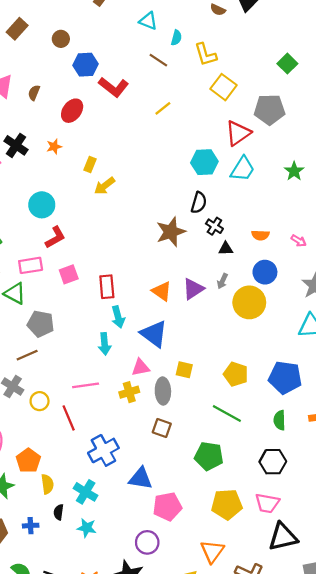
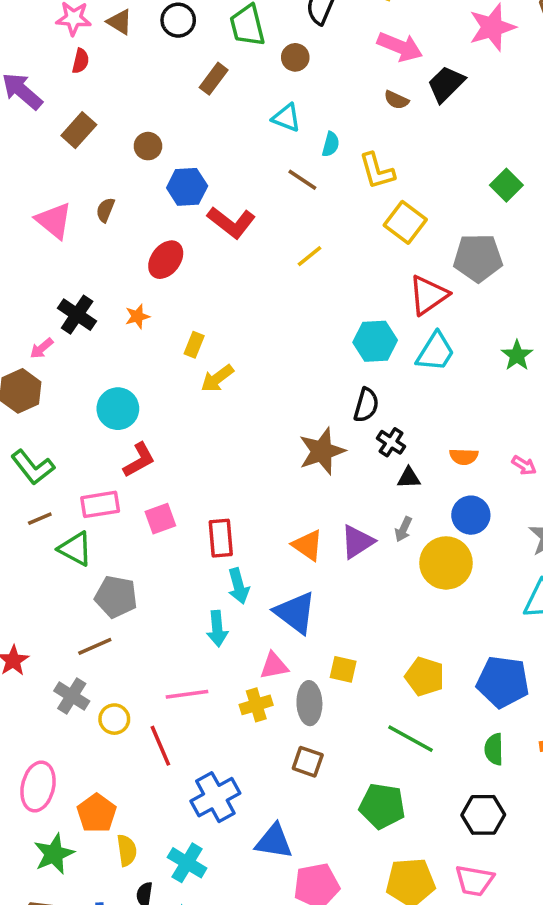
brown semicircle: (34, 93) -> (105, 210), moved

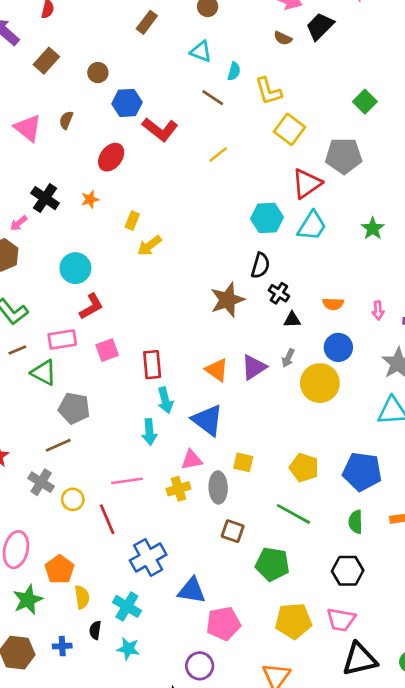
pink arrow: (524, 465) -> (378, 310), turned 54
brown square: (308, 762) -> (233, 531), moved

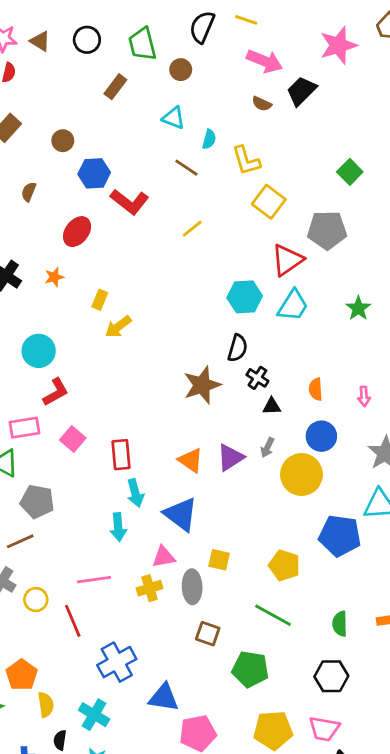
orange semicircle: (333, 304) -> (316, 389), turned 84
pink square: (107, 350) -> (73, 439), turned -30
blue pentagon: (362, 472) -> (340, 536), moved

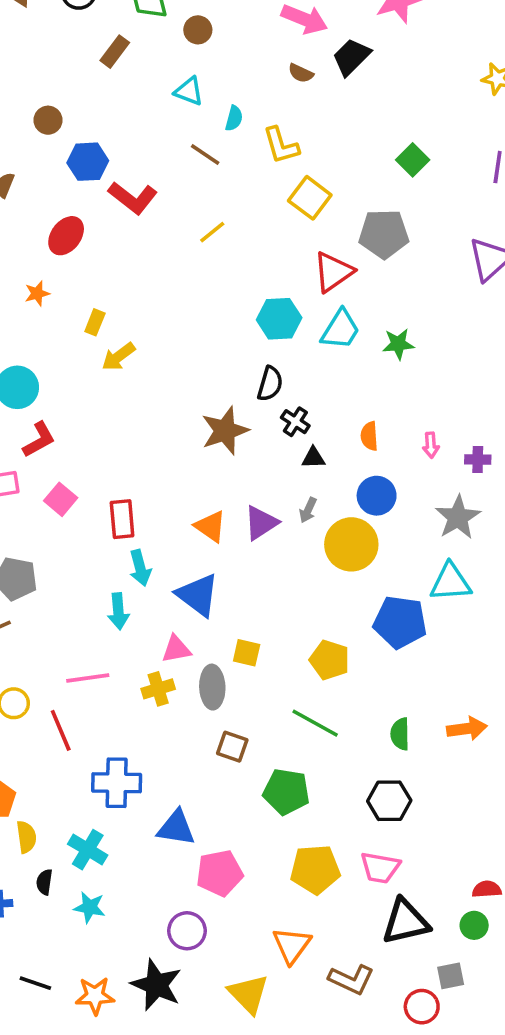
green star: (358, 308) -> (398, 344), moved, turned 30
blue cross: (117, 662) -> (117, 783), turned 30

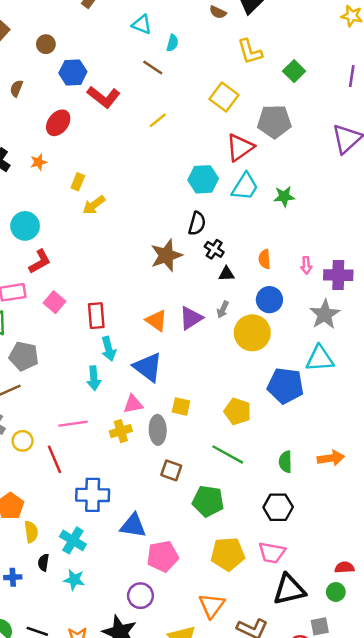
yellow L-shape: (281, 145) -> (250, 52), moved
purple cross: (478, 460) -> (338, 275), size x1.6

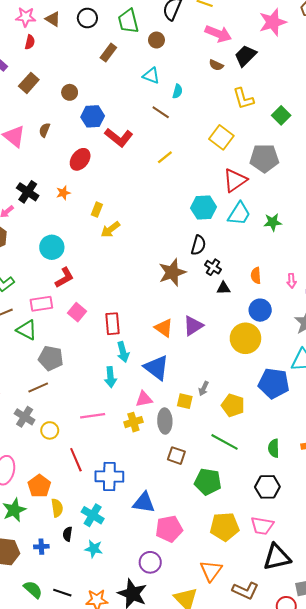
gray arrow: (223, 309) -> (204, 389), moved
red line: (55, 459) -> (76, 460), moved

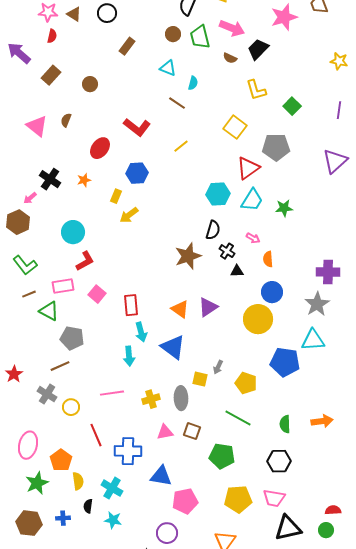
green trapezoid: (128, 21) -> (200, 37), moved
blue hexagon: (93, 116) -> (137, 173), moved
pink arrow: (292, 281) -> (253, 238), moved, turned -56
pink triangle: (144, 399) -> (165, 432), moved

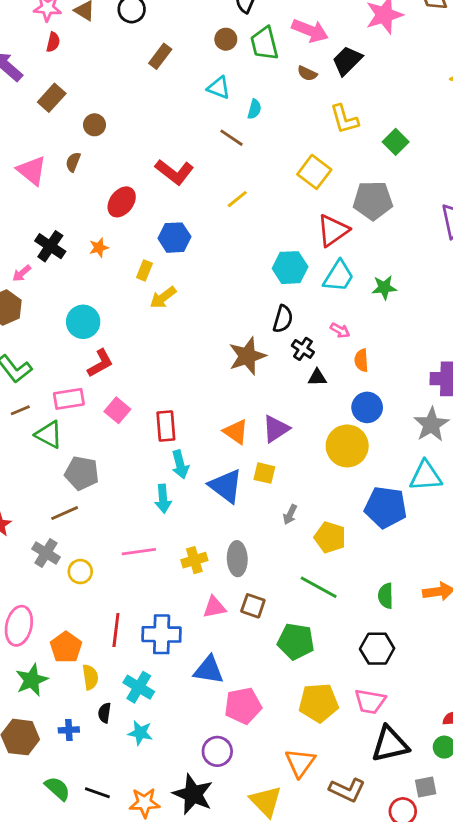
brown circle: (90, 84) -> (95, 125), moved
yellow square: (200, 379) -> (264, 473), moved
red line: (96, 435) -> (116, 630), moved, turned 30

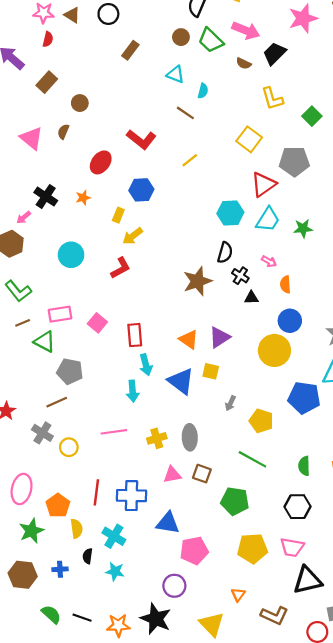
green trapezoid: (264, 43) -> (211, 40), turned -32
red L-shape: (100, 363) -> (120, 268), moved
orange triangle: (300, 763) -> (238, 595), size x0.6

